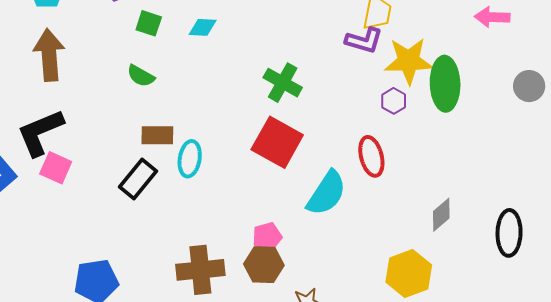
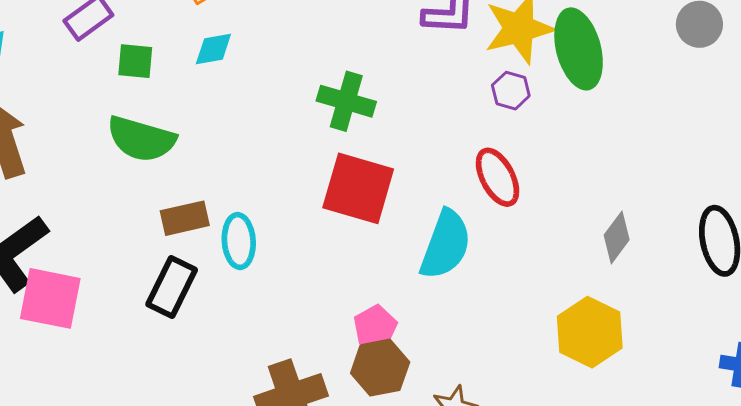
green semicircle: (141, 76) -> (141, 139), size x1.6
pink square: (56, 168) -> (50, 298), size x1.4

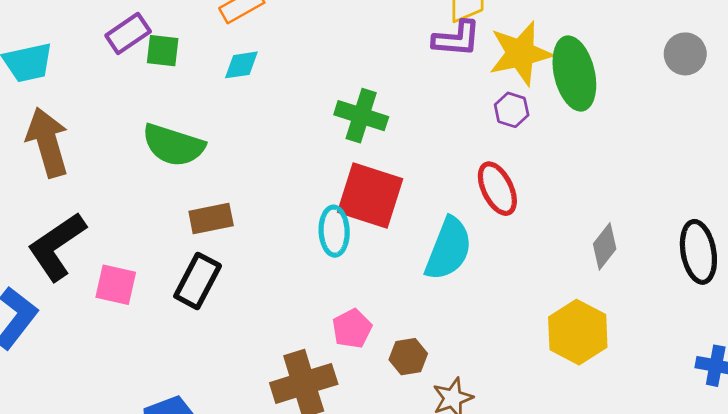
green square: (135, 61) -> (163, 51), moved
cyan ellipse: (239, 241) -> (334, 231), moved
pink square: (50, 298) -> (116, 285), moved, size x0.7
pink pentagon: (375, 327) -> (352, 329), moved
brown hexagon: (380, 368) -> (408, 357), moved, size x0.7

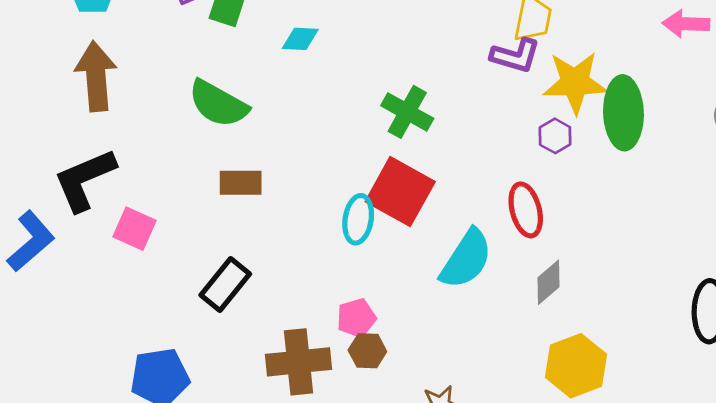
gray diamond: (605, 246) -> (549, 282), moved
black rectangle: (198, 281) -> (225, 285), moved
brown hexagon: (408, 357) -> (367, 351), moved

